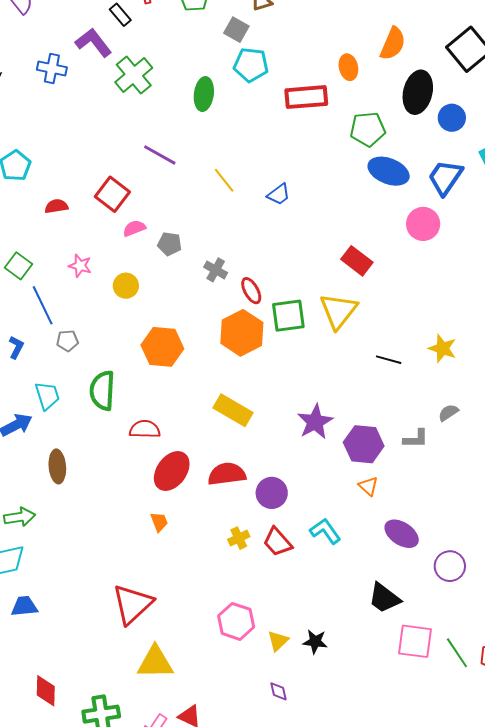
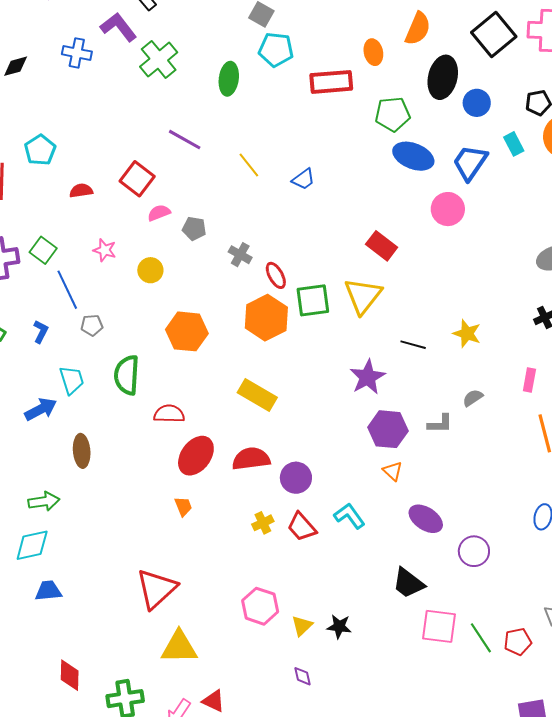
purple star: (315, 422) -> (367, 377), moved

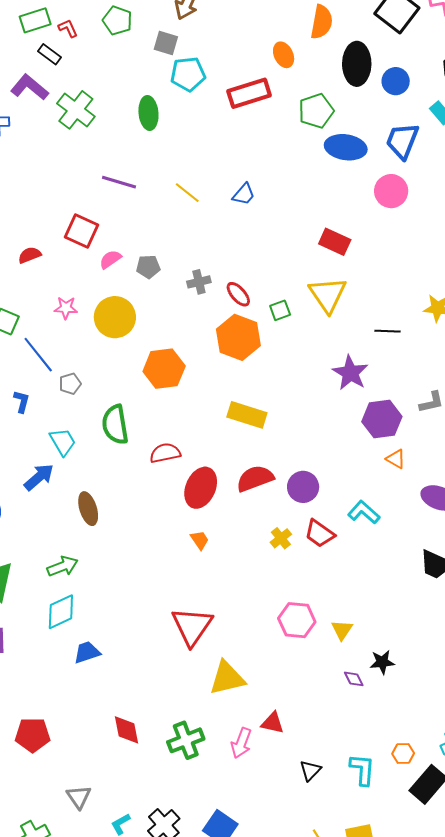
gray cross: (240, 255) -> (199, 282), turned -30
yellow circle: (150, 270) -> (115, 317), size x1.6
green square: (313, 300) -> (280, 310), size x0.6
black star: (339, 627) -> (382, 662), moved

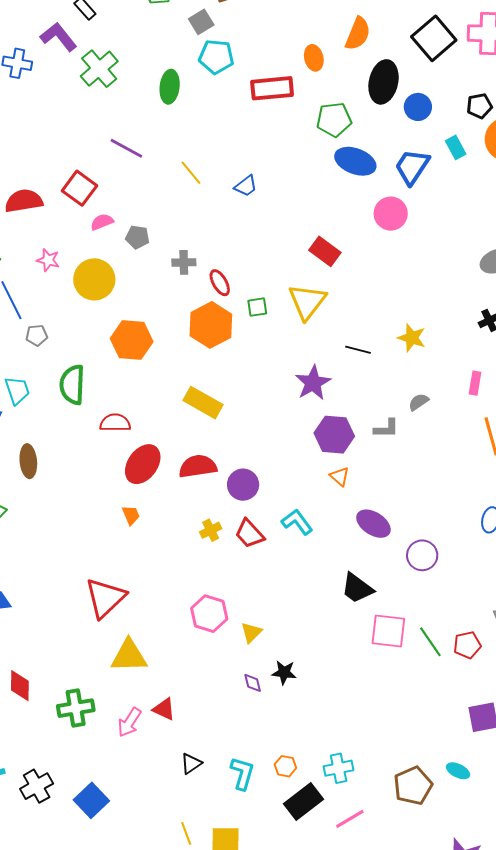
gray square: (166, 43) -> (201, 22), turned 30
red semicircle: (30, 255) -> (24, 201), size x1.6

